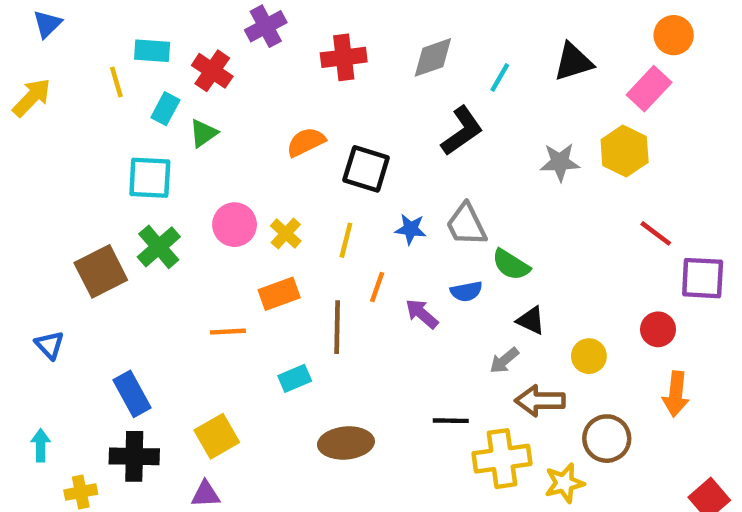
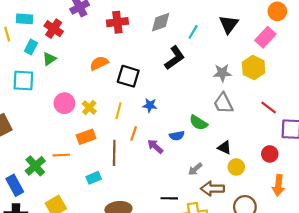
black triangle: (573, 62) -> (229, 24), turned -36
gray trapezoid: (466, 225) -> (223, 103), moved
green cross: (159, 247) -> (35, 166), moved
black triangle: (531, 320) -> (224, 147), moved

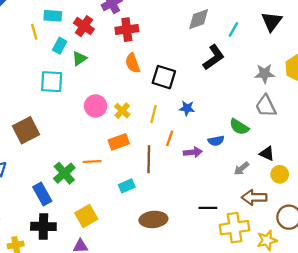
red cross: (117, 22) -> (127, 30), moved
orange semicircle: (99, 63) -> (133, 63), turned -84
purple arrow: (155, 146) -> (193, 152), turned 133
gray arrow: (195, 169) -> (241, 169), moved

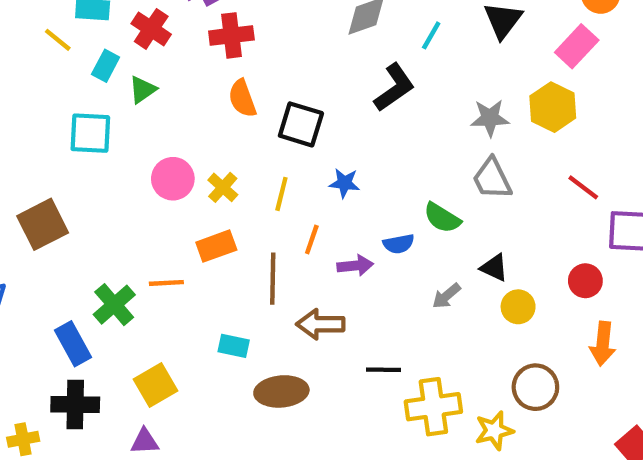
yellow line: (34, 32) -> (58, 40), turned -35
cyan rectangle: (127, 186) -> (234, 346), moved, turned 35
brown arrow: (254, 197) -> (321, 324), moved

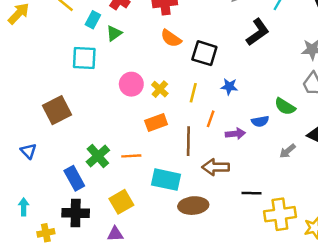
orange semicircle: (242, 98) -> (171, 38), turned -35
orange line: (166, 283) -> (131, 156), moved
cyan rectangle: (234, 346) -> (166, 180), size x1.6

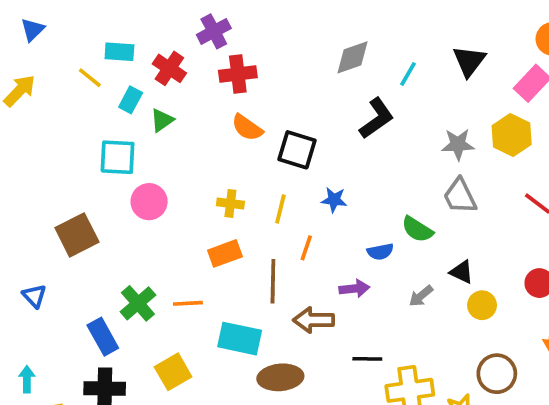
pink circle: (131, 84) -> (149, 202), moved
yellow cross: (160, 89) -> (230, 203), turned -35
purple arrow: (235, 134) -> (354, 289), moved

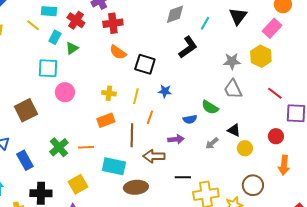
blue rectangle: (103, 337) -> (25, 160), moved

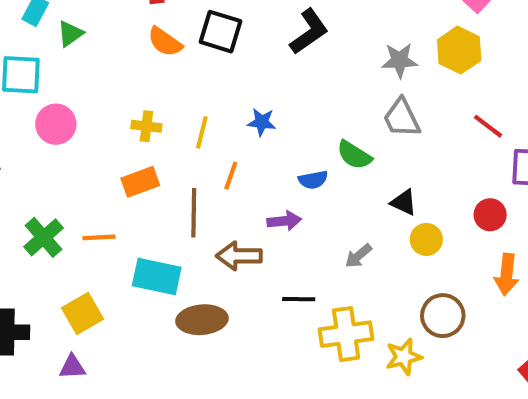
black square: (145, 64) -> (220, 32), moved
gray arrow: (212, 143) -> (358, 256), moved

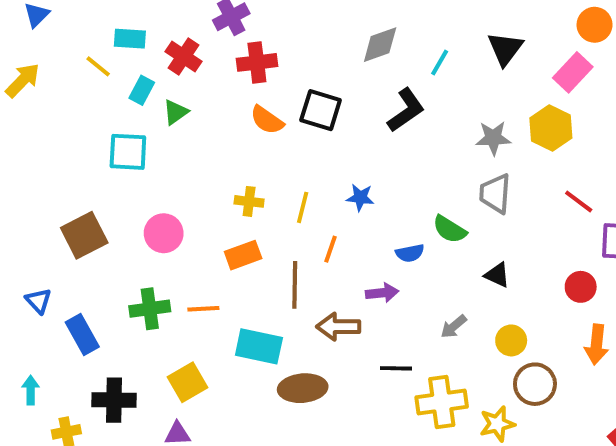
gray trapezoid: (402, 118) -> (495, 194), turned 30
pink circle: (56, 124) -> (164, 233), moved
green cross: (44, 237) -> (150, 309), turned 33
yellow circle: (426, 239) -> (511, 340), moved

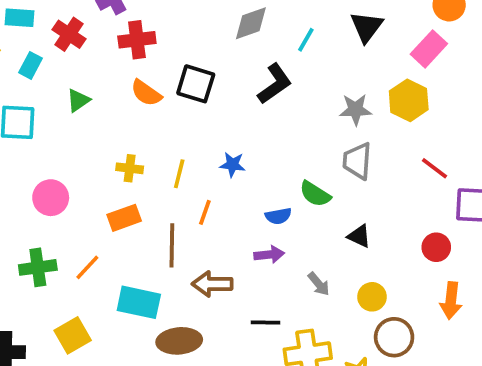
green triangle: (176, 112) -> (78, 100), moved
purple arrow: (382, 293) -> (269, 255), moved
orange line: (203, 309) -> (87, 267), turned -44
gray arrow: (454, 327) -> (319, 284), turned -90

